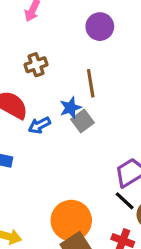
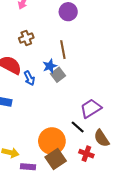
blue arrow: (39, 125) -> (29, 78), turned -88
black line: (125, 201) -> (78, 127), moved

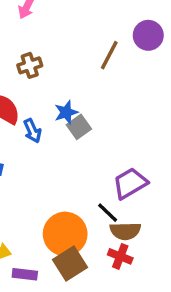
purple circle: (68, 12) -> (148, 35), moved
brown line: (63, 50) -> (109, 55), moved, turned 36
brown semicircle: (102, 138) -> (125, 231), moved, turned -60

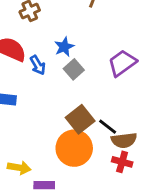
gray square: (79, 127) -> (74, 69), moved
purple trapezoid: (130, 183) -> (122, 63), moved
brown square: (70, 263) -> (80, 119), moved

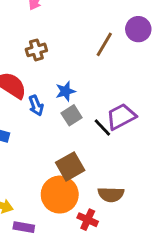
black line: (108, 127) -> (102, 128), moved
red cross: (122, 162) -> (88, 220), moved

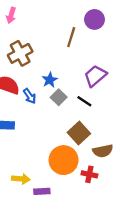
brown cross: (36, 50) -> (20, 53), size x1.5
purple trapezoid: (121, 117) -> (95, 76), moved
brown square: (70, 166) -> (79, 133), moved

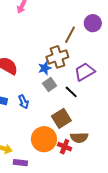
brown cross: (20, 53) -> (57, 57), moved
blue arrow: (30, 96) -> (23, 102), moved
red cross: (89, 174) -> (65, 147), moved

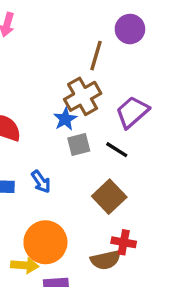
gray square: (50, 84) -> (79, 144), turned 32
brown semicircle: (79, 138) -> (106, 260), moved
orange circle: (44, 139) -> (45, 242), moved

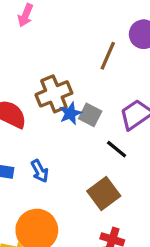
brown cross: (83, 96) -> (54, 94), moved
gray square: (79, 144) -> (90, 115), moved, turned 35

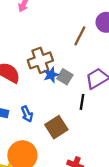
black line: (117, 149) -> (82, 102), turned 56
brown square: (104, 194) -> (56, 127), moved

